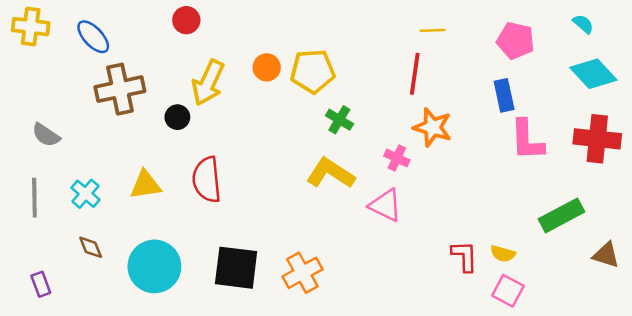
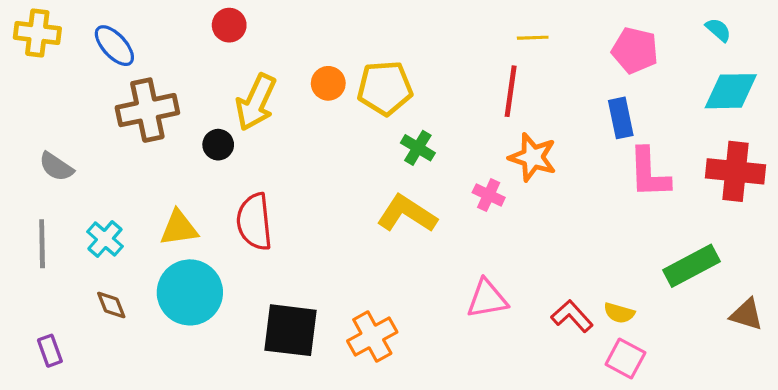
cyan diamond: (593, 74) -> (731, 91), turned -48
pink triangle: (385, 205) -> (487, 299), moved, turned -36
red L-shape: (464, 256) -> (572, 316), turned -40
cyan circle: (154, 266) -> (190, 292), moved

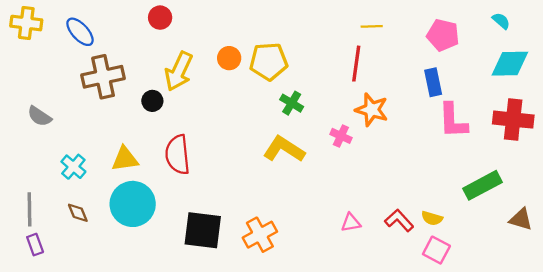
gray line: (42, 244) -> (30, 209), moved
pink triangle: (487, 299) -> (351, 223), moved, size x0.7

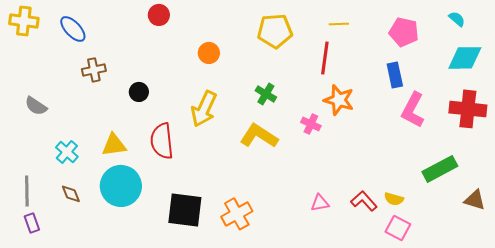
red circle: (160, 18) -> (159, 15), moved
yellow pentagon: (269, 61) -> (275, 31), moved
yellow arrow: (179, 71) -> (204, 109), moved
brown cross: (103, 77) -> (94, 70), size x0.6
pink L-shape: (453, 121) -> (413, 110), turned 30

